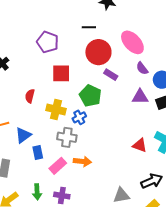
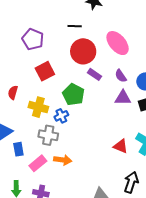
purple semicircle: (142, 68) -> (121, 76), moved
red square: (61, 73) -> (45, 71), turned -30
black arrow: (152, 181) -> (131, 182), turned -50

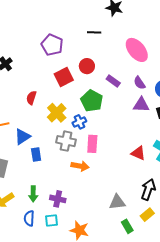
red circle: (83, 51) -> (87, 66), moved, size x0.6
yellow cross: (38, 107) -> (57, 113), turned 30
pink rectangle: (38, 163) -> (92, 144), moved, turned -48

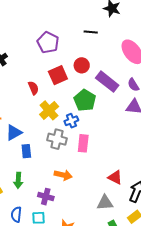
purple rectangle: (113, 81) -> (107, 82), size x1.6
red semicircle: (31, 98) -> (33, 88), moved, turned 136
red triangle: (138, 153) -> (115, 177), moved
orange arrow: (80, 166) -> (63, 175), moved
green arrow: (33, 194) -> (18, 180), moved

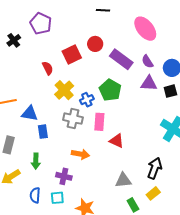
purple pentagon: (48, 42) -> (41, 24), moved
green pentagon: (85, 100) -> (110, 90), moved
blue triangle: (14, 133) -> (30, 113), turned 42
red triangle: (115, 177) -> (117, 141), moved

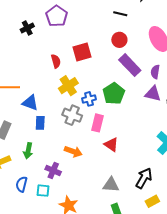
red circle: (95, 44) -> (119, 40), moved
purple semicircle: (147, 62) -> (155, 72), turned 32
yellow rectangle: (153, 193) -> (152, 201), moved

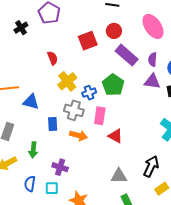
red square: (82, 52) -> (88, 41), moved
blue rectangle: (40, 123) -> (53, 124), moved
orange arrow: (73, 152) -> (78, 135), moved

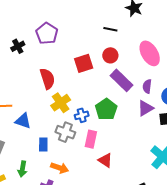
red semicircle: (53, 58) -> (47, 79), size x1.5
purple triangle: (152, 81) -> (145, 108), turned -42
orange arrow: (78, 135) -> (60, 168), moved

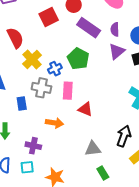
orange arrow: (60, 168) -> (54, 123), moved

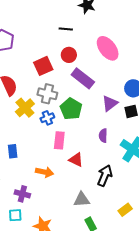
purple semicircle: (115, 29) -> (103, 136), moved
gray cross: (41, 88) -> (47, 94), moved
black arrow: (124, 136) -> (105, 176), moved

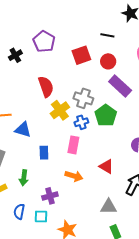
red square: (43, 66) -> (81, 55), moved
pink rectangle: (59, 140) -> (73, 145), moved
purple cross: (22, 194) -> (50, 196), turned -35

